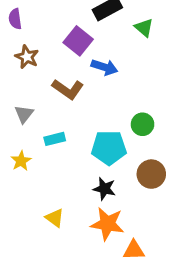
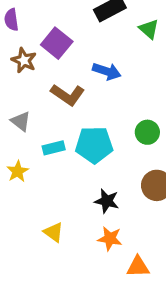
purple square: (78, 41) -> (57, 43), moved
gray triangle: (24, 114) -> (21, 121), turned -30
cyan pentagon: (109, 148) -> (94, 145), moved
orange star: (107, 224) -> (110, 239), size x0.7

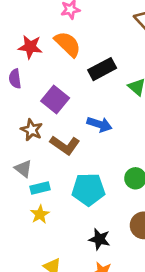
brown star: (24, 60) -> (32, 130), moved
cyan rectangle: (54, 148) -> (40, 188), moved
yellow star: (18, 171) -> (40, 214), moved

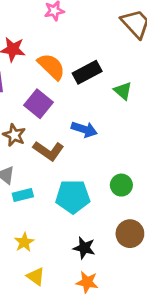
orange semicircle: (68, 44) -> (51, 67), moved
yellow star: (40, 214) -> (24, 242), moved

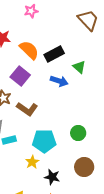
blue arrow: (84, 129) -> (59, 81), moved
yellow star: (24, 242) -> (32, 162), moved

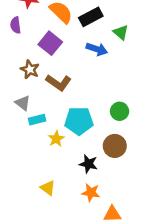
yellow star: (32, 162) -> (56, 139), moved
brown circle: (84, 167) -> (115, 146), moved

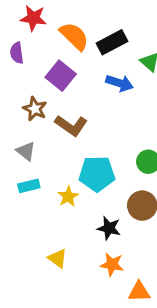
cyan rectangle: (37, 120) -> (29, 186), moved

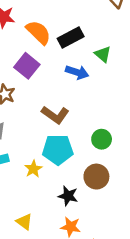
brown L-shape: (71, 125) -> (55, 115), moved

